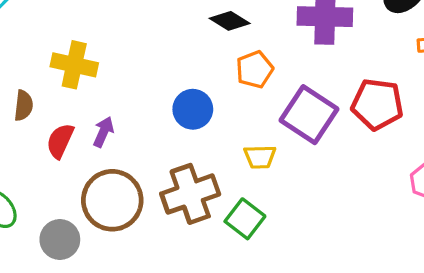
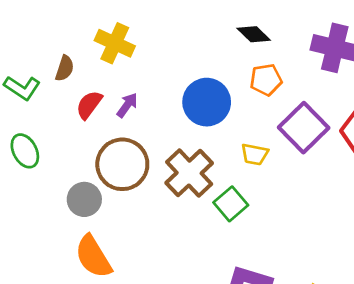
blue circle: (193, 109) -> (207, 102), size x1.4
brown cross: (190, 194) -> (189, 173), turned -36
gray circle: (60, 240) -> (84, 199), moved

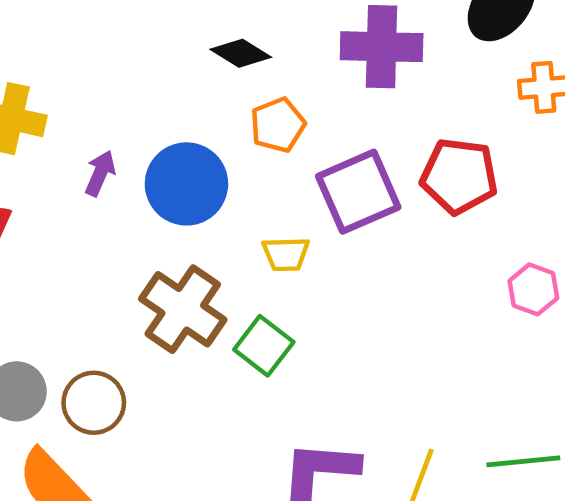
purple arrow: (127, 105) -> (100, 173), moved
purple square: (304, 128) -> (358, 192), turned 33
brown circle: (122, 164) -> (94, 403), moved, size x0.7

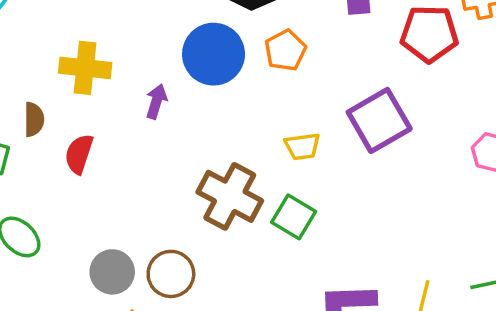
red pentagon: (459, 176) -> (429, 34), moved
blue circle: (186, 184) -> (214, 54), moved
purple square: (358, 192) -> (379, 120), moved

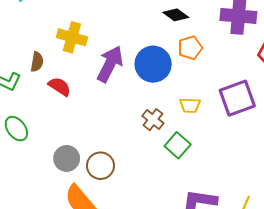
blue circle: (214, 54) -> (153, 64), moved
purple arrow: (156, 101) -> (110, 64), size x1.8
red semicircle: (79, 154) -> (60, 87), turned 95
brown cross: (230, 196) -> (153, 120), moved, size x0.6

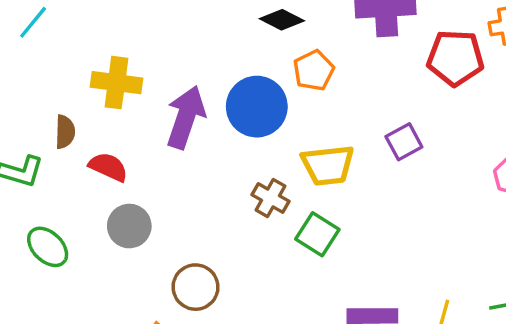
purple square: (237, 98) -> (404, 142), size x0.6
yellow trapezoid: (190, 105) -> (328, 165), size x1.5
gray circle: (67, 158) -> (129, 226), moved

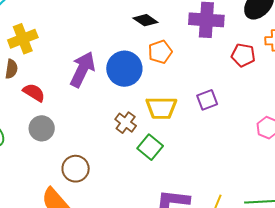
red pentagon: (455, 58) -> (243, 55), size x0.7
yellow cross: (116, 83) -> (23, 39), moved, turned -36

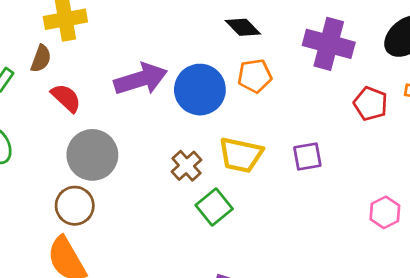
purple arrow: (82, 70) -> (141, 79), turned 36
gray circle: (42, 128) -> (92, 155), moved, size x1.4
brown circle: (76, 169) -> (75, 206), moved

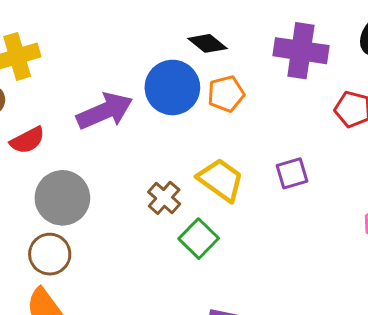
blue circle: (200, 90) -> (172, 87), moved
red semicircle: (66, 98) -> (27, 140), turned 116
yellow trapezoid: (241, 155) -> (221, 180), turned -150

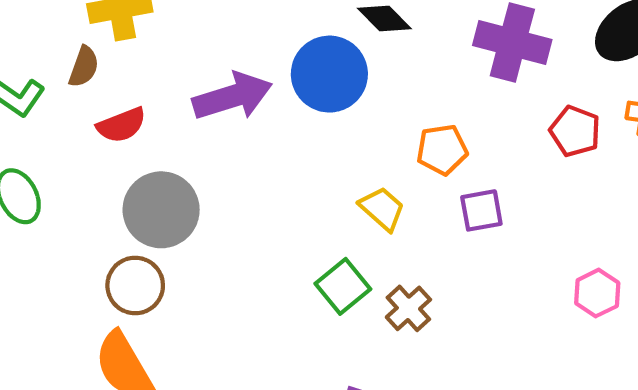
orange pentagon: (226, 94) -> (442, 150), moved
yellow trapezoid: (221, 180) -> (382, 209), size x0.7
brown cross: (164, 198) -> (408, 308), moved

